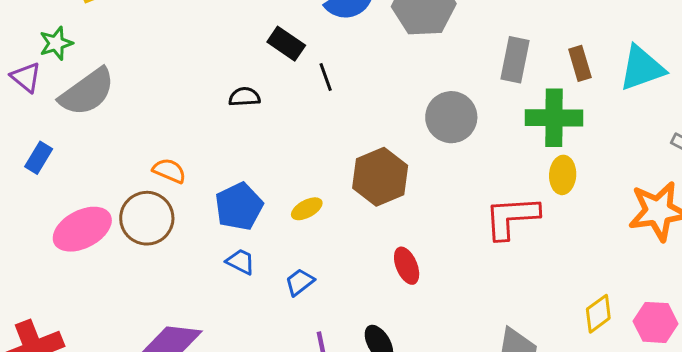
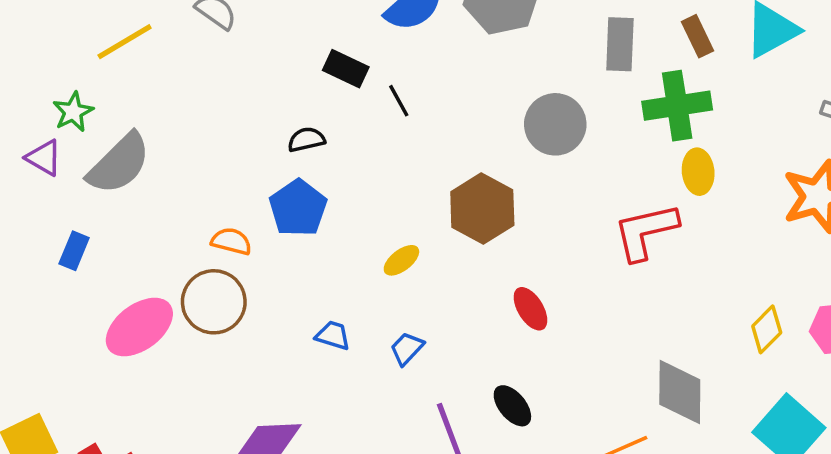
blue pentagon: (239, 206) -> (298, 208), moved

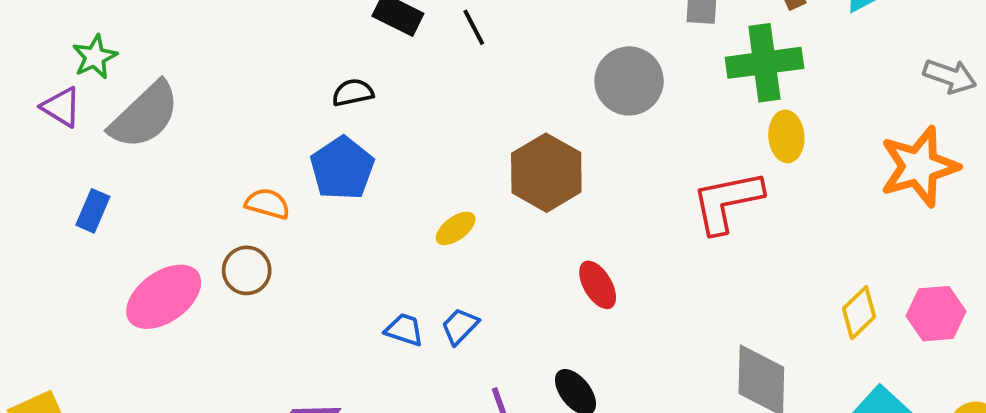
black line: (399, 101) -> (474, 27), moved
brown circle: (214, 302) -> (247, 270), size x0.7
blue trapezoid: (333, 335) -> (404, 330), moved

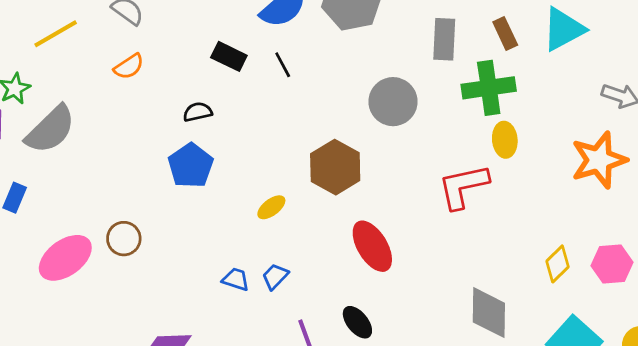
orange semicircle: (267, 204) -> (129, 67), moved, turned 132
red ellipse: (598, 285) -> (372, 246), size x1.5

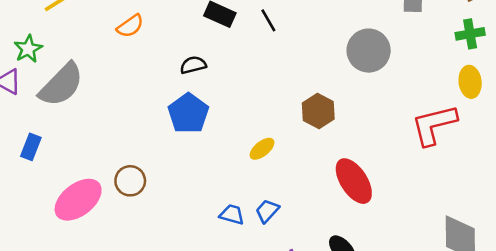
green cross: (489, 88) -> (470, 34), moved, size x0.6
brown hexagon: (335, 167) -> (318, 111), size x0.7

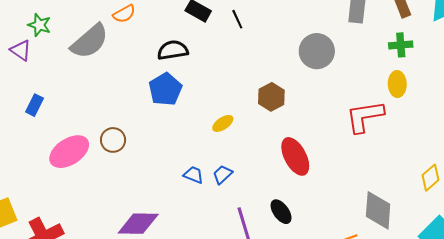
green star: (28, 49) -> (39, 25), turned -30
black semicircle: (193, 65) -> (173, 50), size x1.4
gray semicircle: (61, 85) -> (90, 41), moved

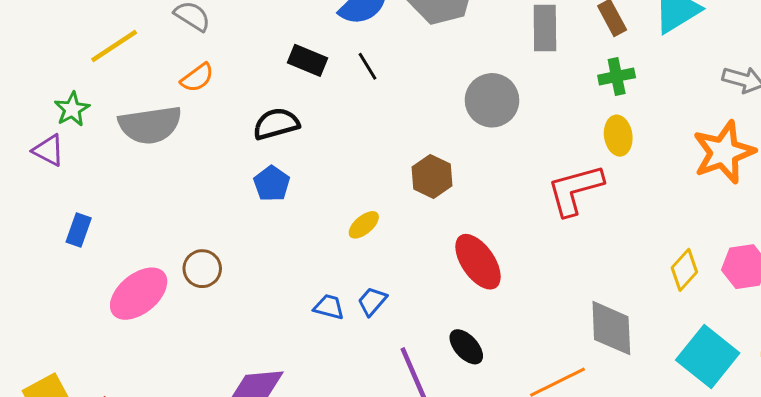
green star: (39, 25) -> (72, 109), turned 30
gray semicircle: (90, 41) -> (150, 125), turned 39
blue pentagon: (165, 89) -> (272, 184), size x0.7

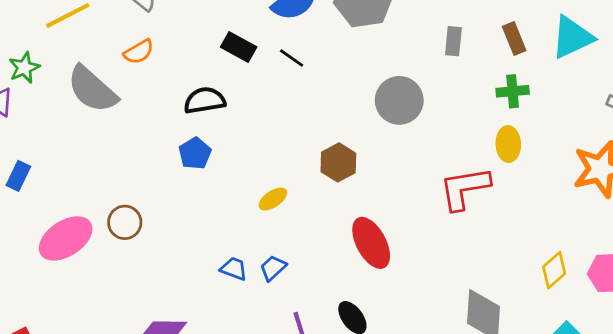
gray rectangle: (545, 28) -> (453, 41), size x0.7
black line: (367, 66) -> (292, 58), turned -30
gray semicircle: (150, 125) -> (92, 89), turned 44

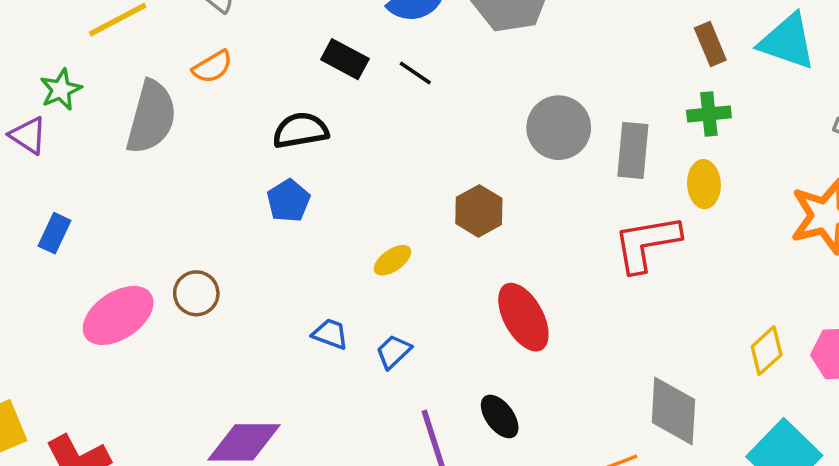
cyan triangle: (572, 37) -> (787, 42), turned 45
gray rectangle: (453, 41) -> (633, 150), moved, size x1.4
gray semicircle: (92, 89) -> (151, 117), turned -116
blue trapezoid: (234, 269) -> (330, 334), moved

